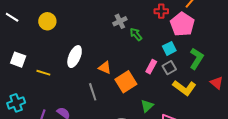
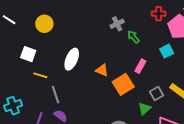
white square: (18, 60) -> (28, 54), moved
pink rectangle: (151, 67) -> (140, 66), moved
gray square: (169, 68) -> (157, 93), moved
gray line: (93, 92) -> (56, 94), moved

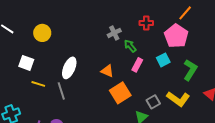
red cross: (159, 14) -> (146, 23), moved
pink rectangle: (140, 66) -> (137, 65), moved
orange triangle: (102, 70) -> (107, 71), moved
gray line: (56, 94) -> (61, 91), moved

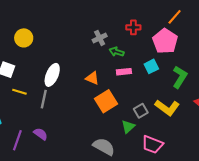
green arrow: (130, 46) -> (117, 52), turned -32
pink rectangle: (137, 65) -> (124, 72), turned 56
gray line: (61, 91) -> (44, 99), turned 30

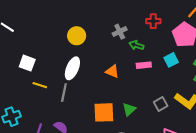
yellow circle: (24, 38) -> (77, 36), moved
orange square: (106, 101) -> (104, 112), moved, turned 30
green triangle: (128, 127) -> (129, 109), moved

